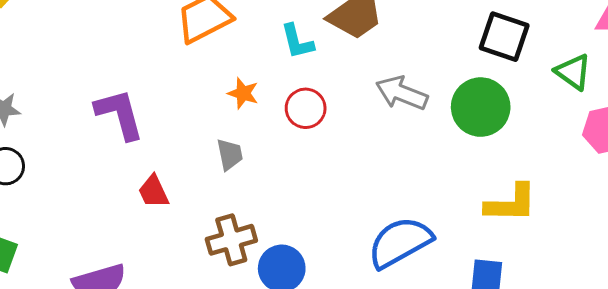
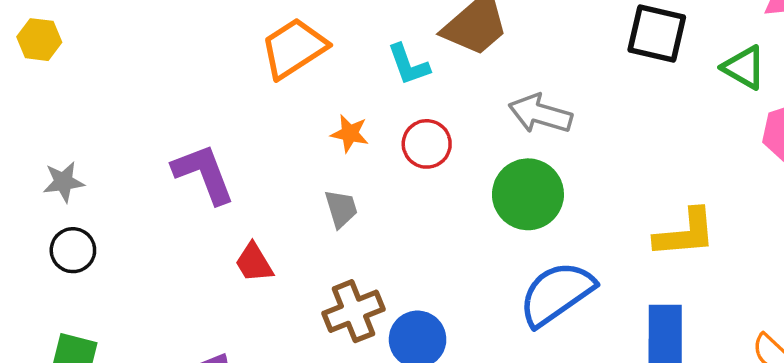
green circle: (481, 107) -> (528, 194), moved

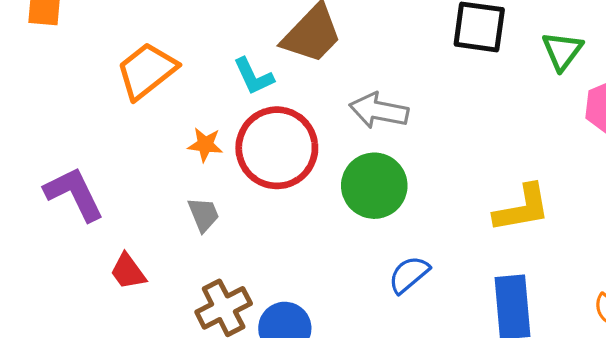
green triangle: (744, 67) -> (562, 51), turned 42
red circle: (427, 144) -> (277, 148), size x1.8
blue semicircle: (557, 294) -> (409, 275), size x0.6

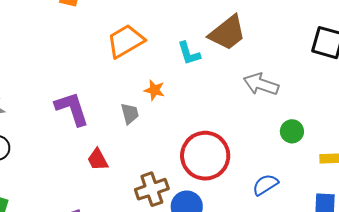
red circle: (277, 148) -> (205, 156), moved
green circle: (374, 186) -> (292, 131), moved, size x0.6
gray trapezoid: (204, 215) -> (130, 114), moved

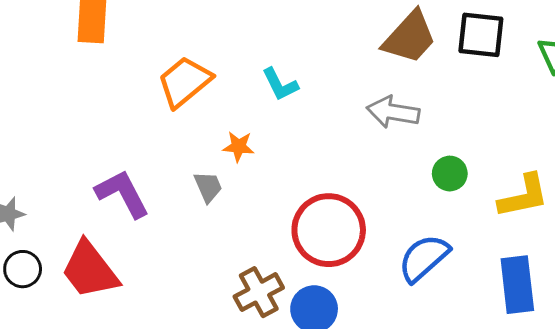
brown trapezoid: (227, 33) -> (410, 37), moved
red trapezoid: (98, 160) -> (90, 270), moved, size x1.8
blue semicircle: (265, 185) -> (424, 258), size x1.4

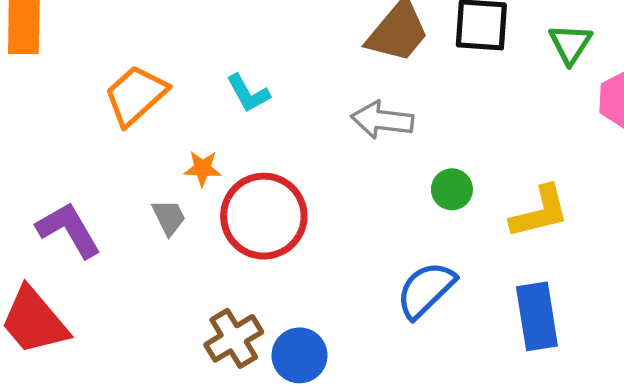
red circle: (329, 230) -> (264, 216), moved

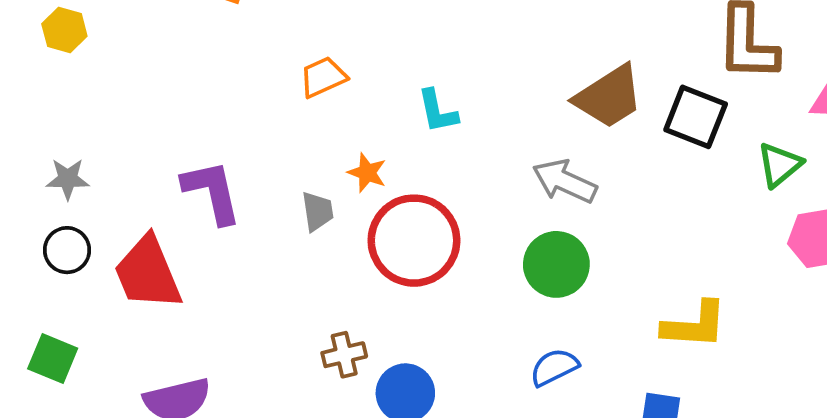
orange trapezoid: (136, 95) -> (323, 77), size x0.7
green circle: (452, 189) -> (556, 264), moved, size x1.5
blue semicircle: (426, 290) -> (554, 367), size x0.7
brown cross: (234, 338) -> (344, 355), size x0.7

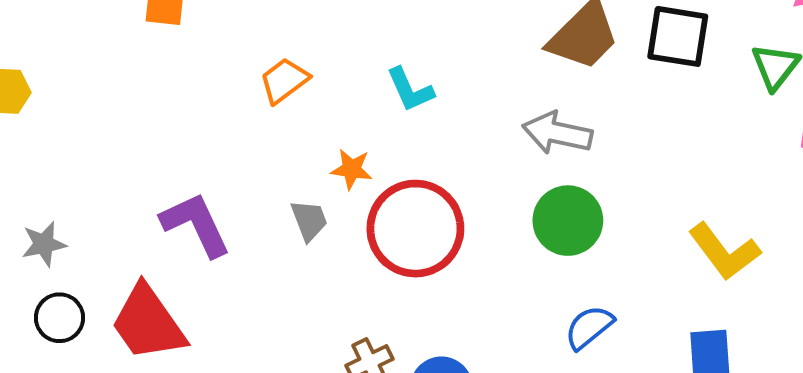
yellow L-shape: (695, 325) -> (724, 252), turned 62

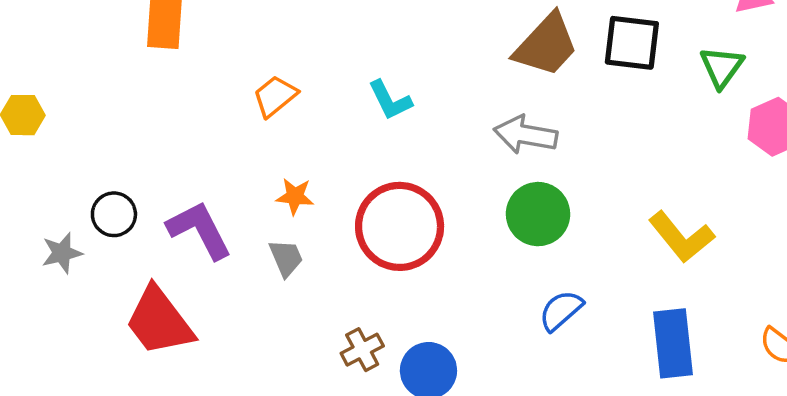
orange star: (352, 169) -> (295, 196), moved
gray trapezoid: (309, 220) -> (286, 258), moved
black circle: (59, 318) -> (114, 214), moved

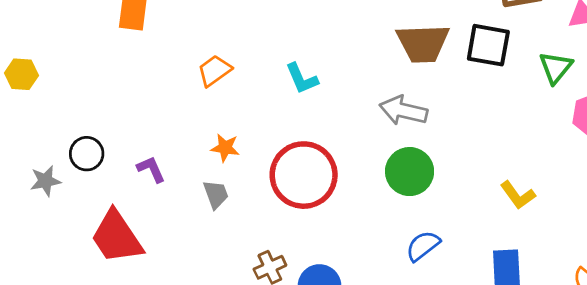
brown trapezoid: (546, 45) -> (423, 43), turned 42
purple L-shape: (199, 230) -> (151, 169), size x0.6
yellow L-shape: (681, 237) -> (518, 195), size x0.7

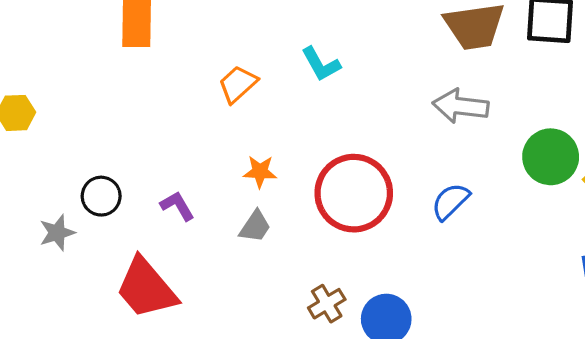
cyan L-shape: (302, 79) -> (321, 64), moved
green circle: (410, 172) -> (551, 157), moved
gray trapezoid: (216, 194) -> (255, 226), turned 60
blue semicircle: (423, 246) -> (450, 201), moved

